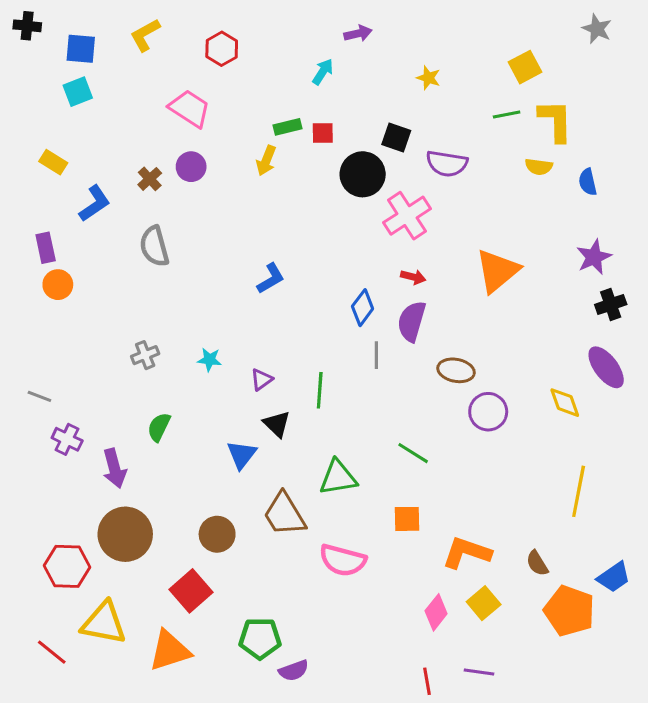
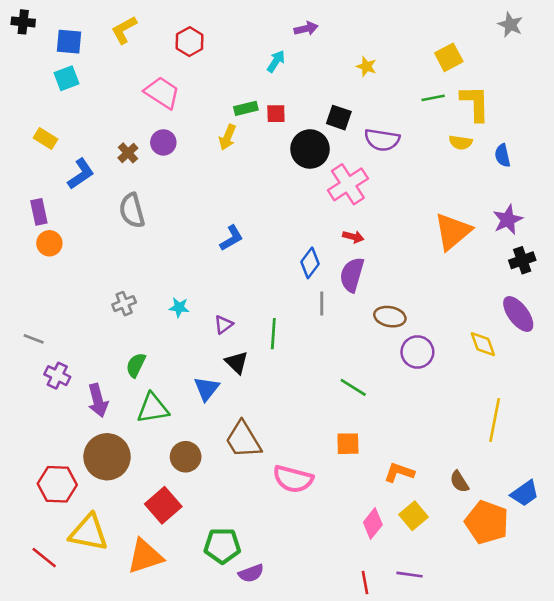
orange triangle: (497, 271) -> (453, 231), moved
green triangle: (338, 478) -> (153, 408), moved
orange L-shape: (467, 553) -> (399, 472), size x0.7

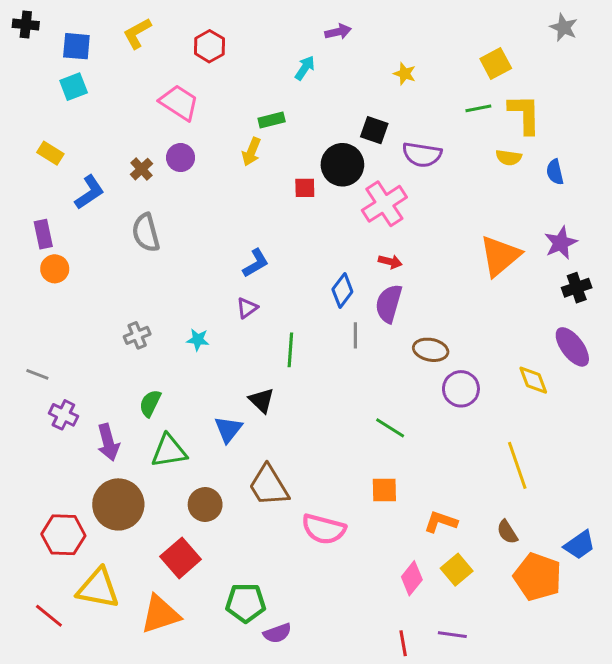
red square: (276, 114) -> (305, 188), moved
purple triangle: (224, 324) -> (247, 308), moved
green line: (273, 334) -> (290, 350), moved
yellow line: (495, 420) -> (517, 465), moved, turned -30

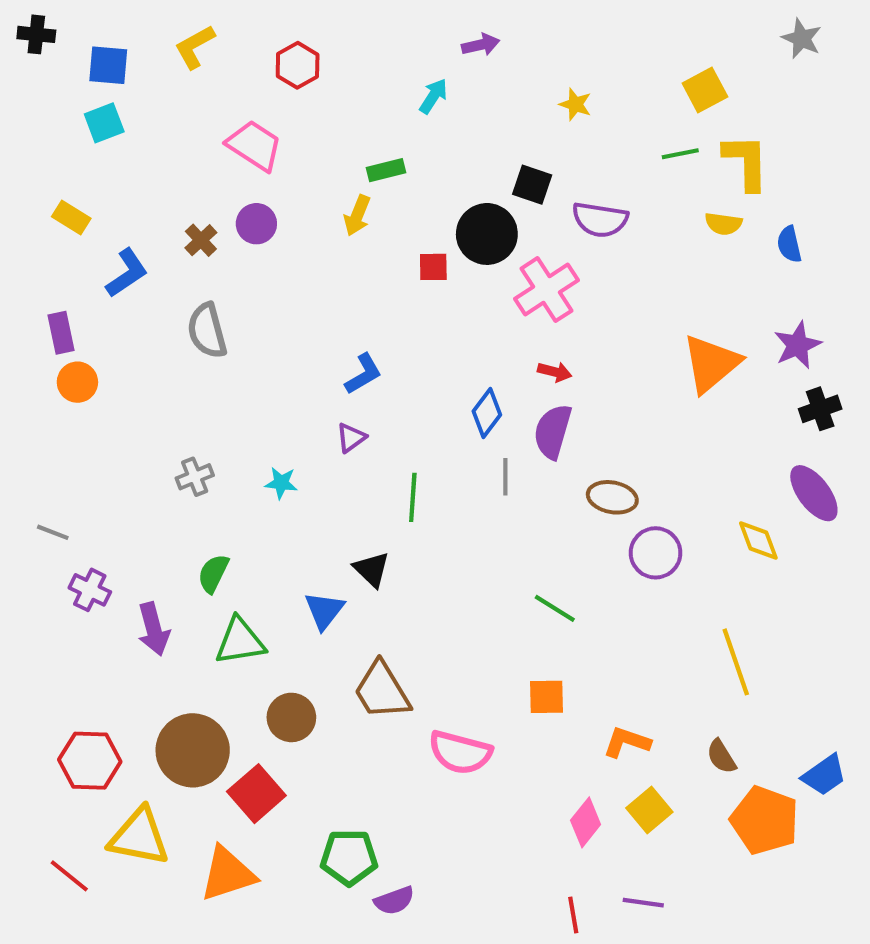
brown circle: (118, 504) -> (193, 750), moved

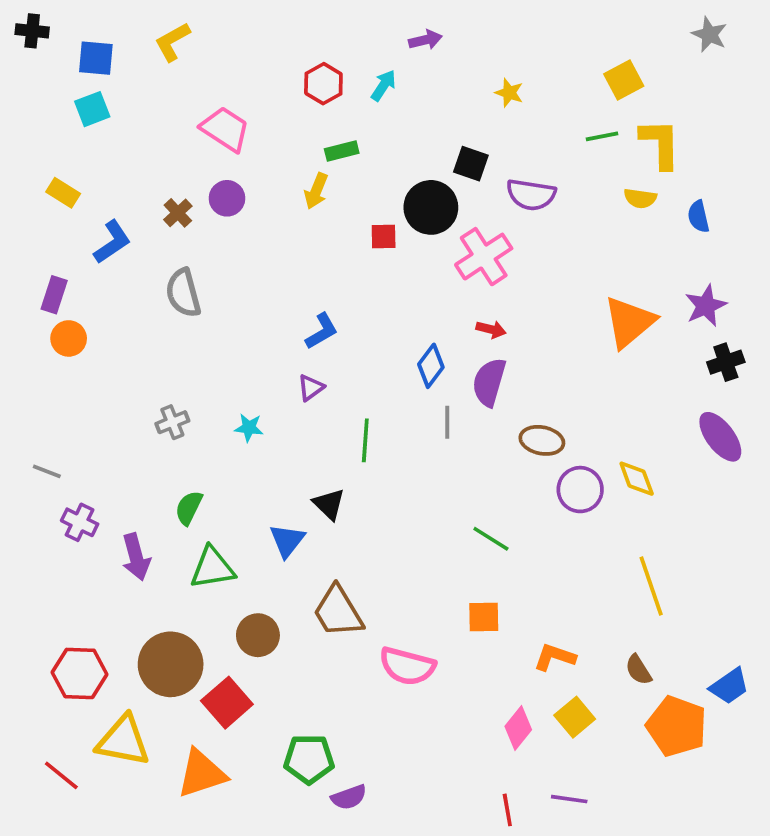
red hexagon: (298, 65) -> (323, 84), moved
purple rectangle: (61, 333) -> (54, 295), turned 30
yellow diamond: (758, 541) -> (637, 479), moved

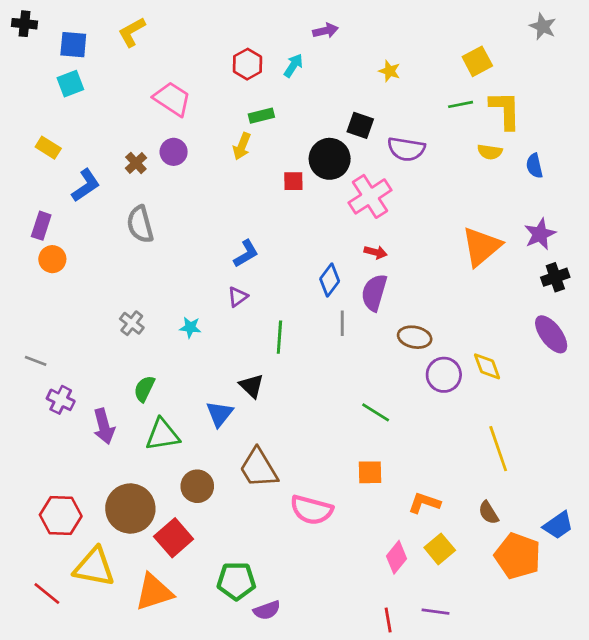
gray cross: (172, 422) -> (132, 323), turned -30

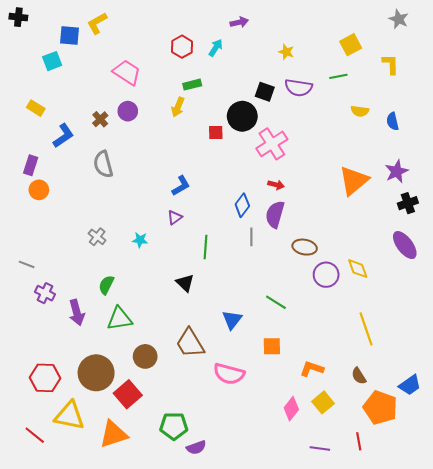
blue square: (73, 45) -> (70, 35), moved
yellow L-shape: (505, 110) -> (390, 64), moved, size x0.7
purple semicircle: (406, 149) -> (298, 88), moved
blue triangle: (220, 414) -> (232, 320), moved
red line: (388, 620) -> (359, 441), moved

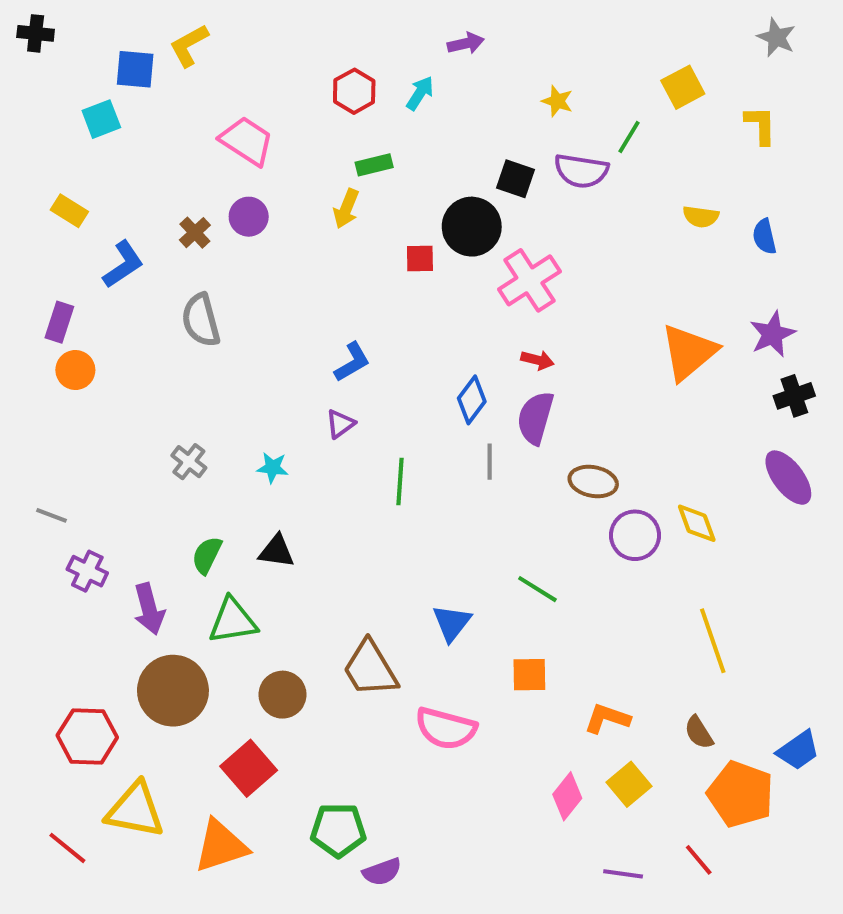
green line: (338, 76) -> (629, 137), moved, turned -48
black triangle: (185, 283) -> (277, 551), moved, turned -36
brown circle: (96, 373) -> (173, 691), moved
red line: (359, 441) -> (699, 860), turned -30

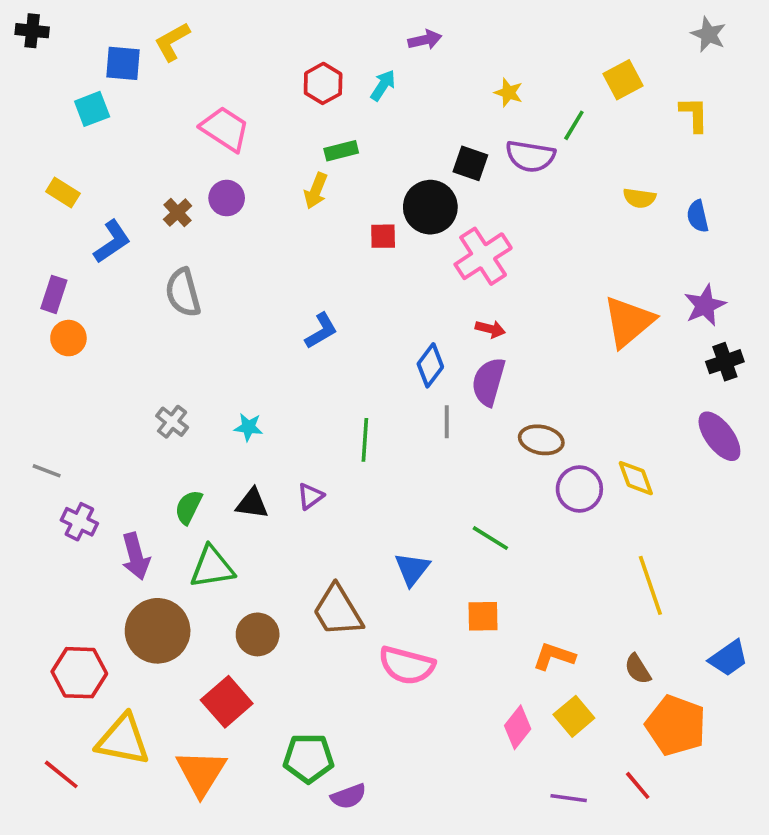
purple triangle: (340, 424) -> (310, 496), moved
blue trapezoid: (798, 750) -> (729, 658), moved
orange triangle: (221, 846) -> (201, 773), turned -40

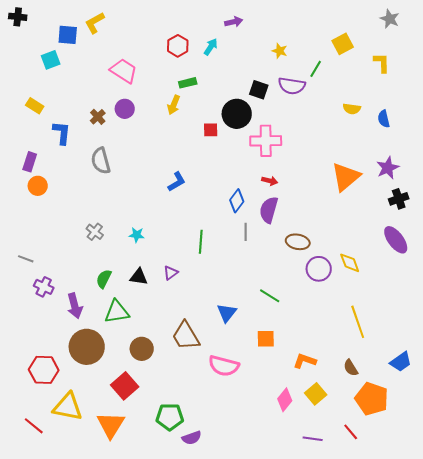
blue L-shape: (112, 242) -> (62, 133), turned -50
pink cross: (483, 256) -> (266, 141), turned 32

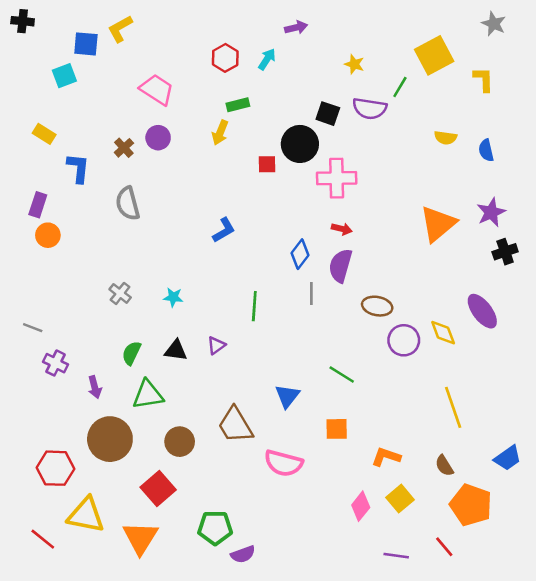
yellow square: (343, 44) -> (434, 55), size x1.4
purple ellipse: (396, 240) -> (482, 311), moved
purple arrow: (75, 306) -> (95, 387), size x0.7

